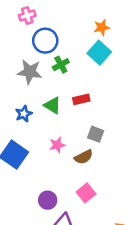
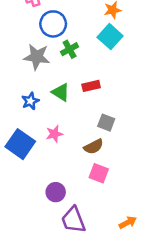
pink star: (57, 145) -> (54, 134), moved
pink square: (86, 193) -> (99, 173), moved, turned -30

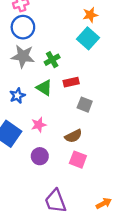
blue circle: (53, 24) -> (23, 27), moved
green cross: (70, 49) -> (52, 60), moved
gray square: (106, 123) -> (85, 105), moved
purple circle: (56, 192) -> (40, 156), moved

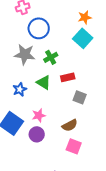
blue circle: (23, 27) -> (39, 28), moved
purple circle: (40, 156) -> (37, 134), moved

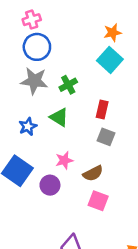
blue circle: (39, 28) -> (37, 47), moved
red rectangle: (68, 77) -> (102, 109), moved, turned -64
pink star: (39, 115) -> (64, 160), moved

